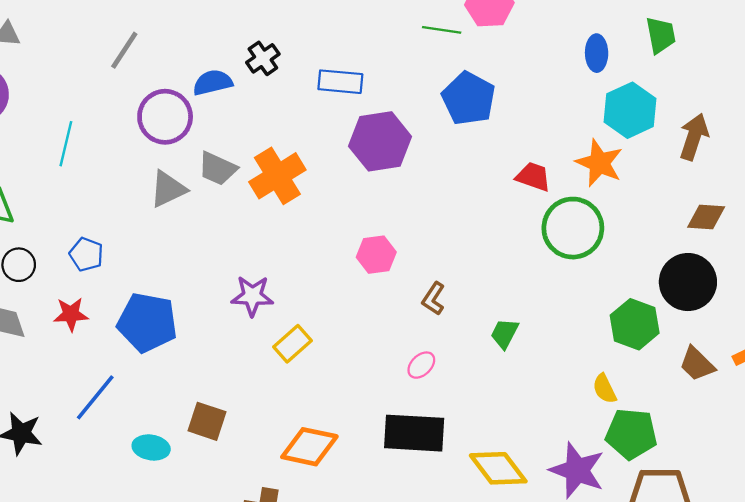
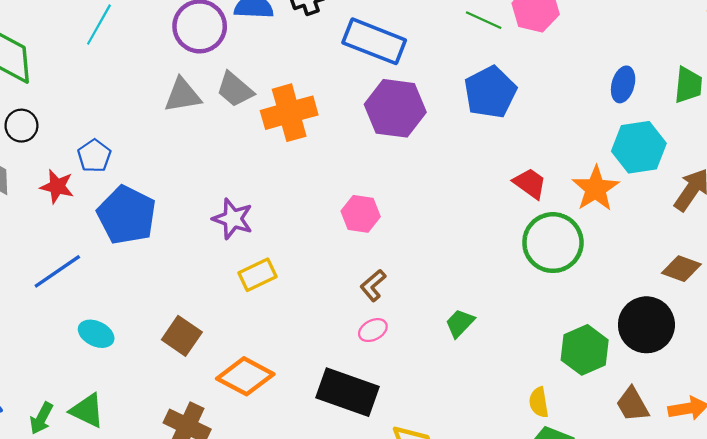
blue rectangle: (340, 82) -> (374, 41), size x1.4
blue pentagon: (86, 254) -> (94, 156), moved
brown L-shape: (433, 299) -> (373, 285), moved
brown square: (207, 421) -> (182, 336), moved

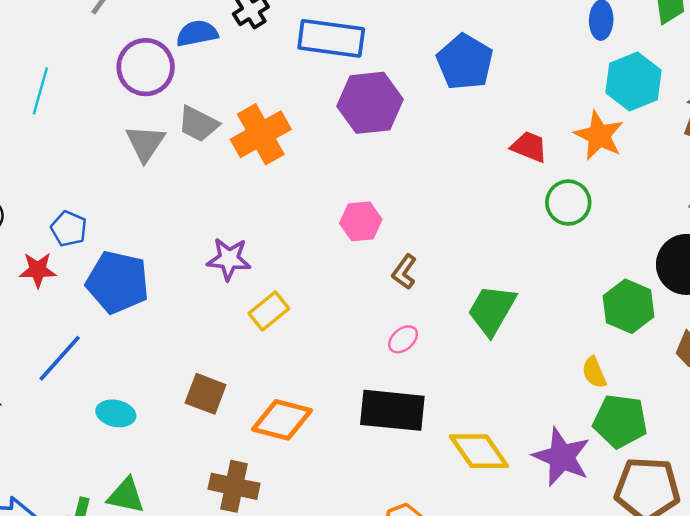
gray triangle: (183, 95) -> (145, 143), turned -33
green circle: (553, 243) -> (568, 203), size x0.7
brown L-shape: (373, 285) -> (404, 272), moved
green trapezoid: (460, 323) -> (492, 310), size x1.6

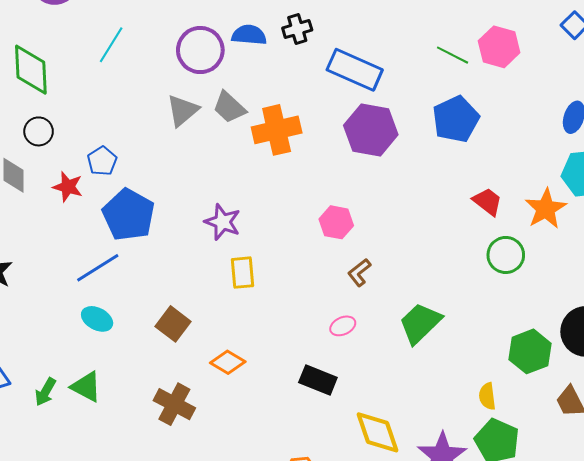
yellow rectangle: (269, 311) -> (242, 273), turned -72
blue line: (60, 358) -> (98, 268), moved
black rectangle: (392, 410) -> (318, 380), size x0.7
orange diamond: (282, 420) -> (228, 362), size x0.7

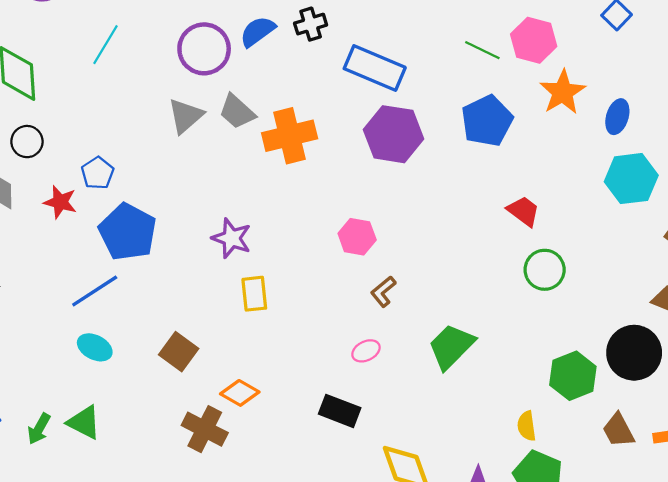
blue semicircle: (249, 35) -> (258, 31), turned -40
orange star: (546, 209) -> (563, 92), moved
brown cross: (174, 404) -> (205, 429), moved

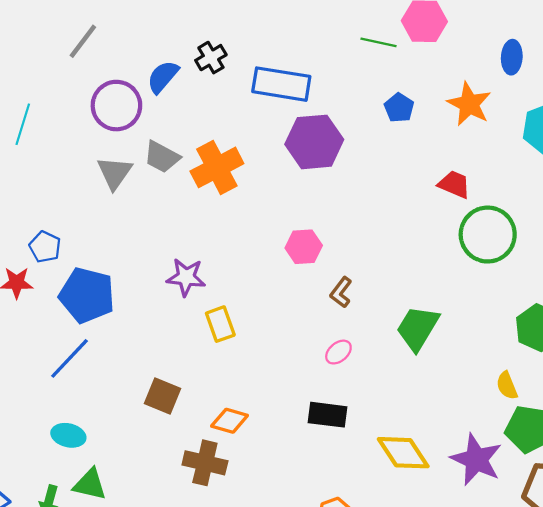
orange star: (563, 92) -> (469, 104), moved
blue ellipse: (617, 117) -> (512, 57), moved
blue pentagon: (487, 121) -> (399, 108), size x0.6
green circle: (545, 270) -> (488, 235), size x1.4
cyan ellipse: (95, 347) -> (68, 435), moved

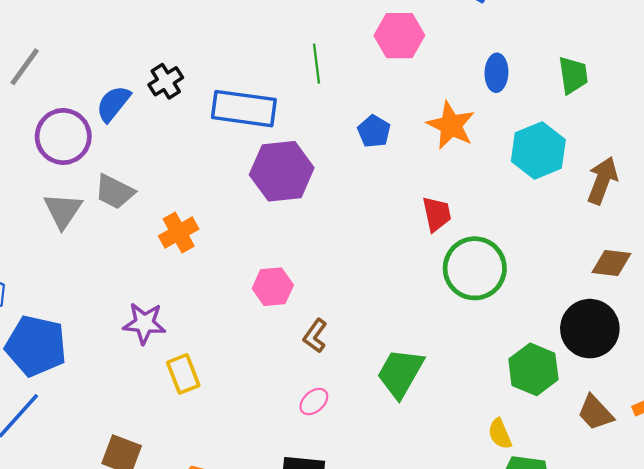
green line: (378, 42) -> (317, 64), moved, turned 72
orange cross: (217, 167) -> (179, 233), moved, size x0.7
red trapezoid: (454, 184) -> (437, 214), turned 56

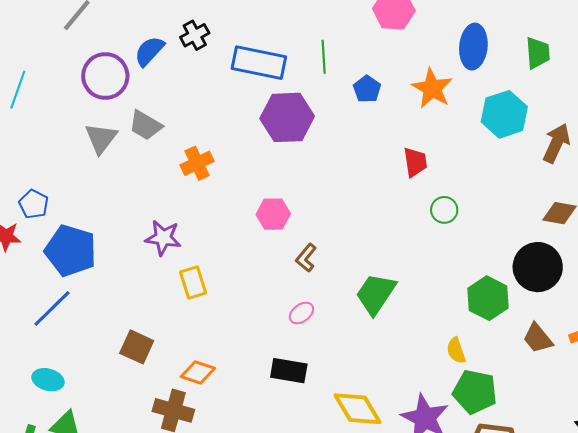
green line: (317, 64) -> (324, 57), moved
blue ellipse: (496, 73) -> (473, 47), size x1.4
green circle: (475, 268) -> (444, 210), size x0.5

